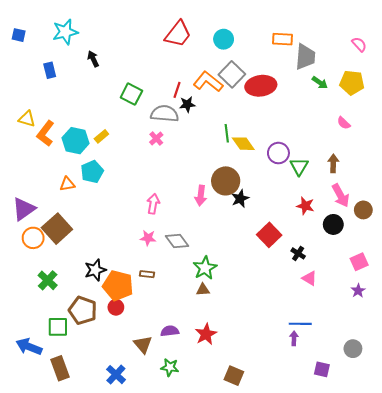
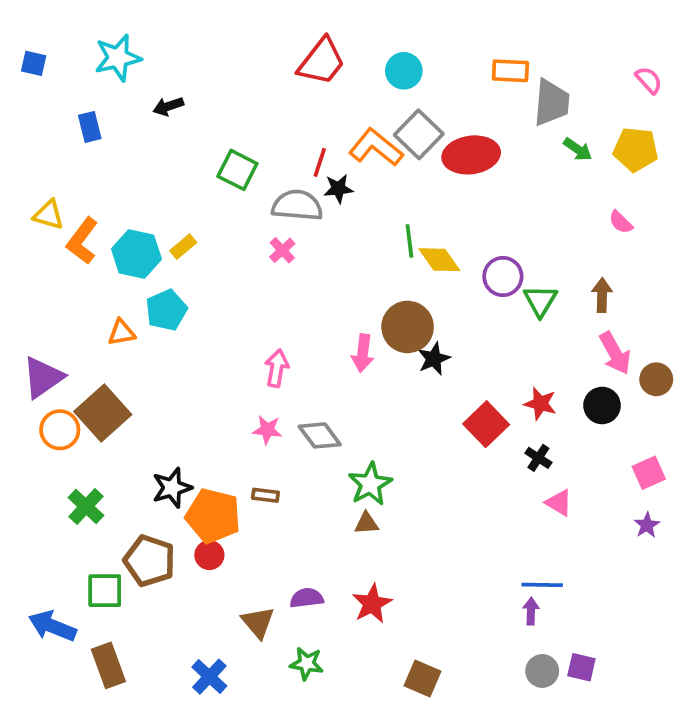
black arrow: (93, 59) -> (168, 106), turned -84
red star: (305, 206) -> (540, 404), moved
gray circle: (353, 349) -> (542, 671), moved

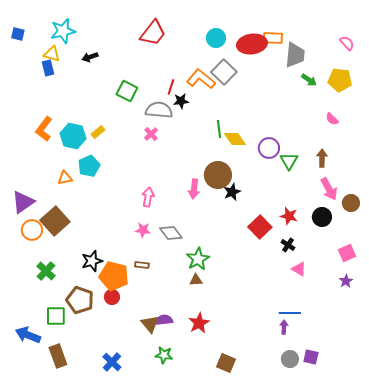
red trapezoid: (322, 61) -> (153, 33), moved
red ellipse: (471, 155) -> (252, 44), moved
yellow triangle: (49, 215) -> (52, 54), moved
brown triangle: (258, 622) -> (150, 324), moved

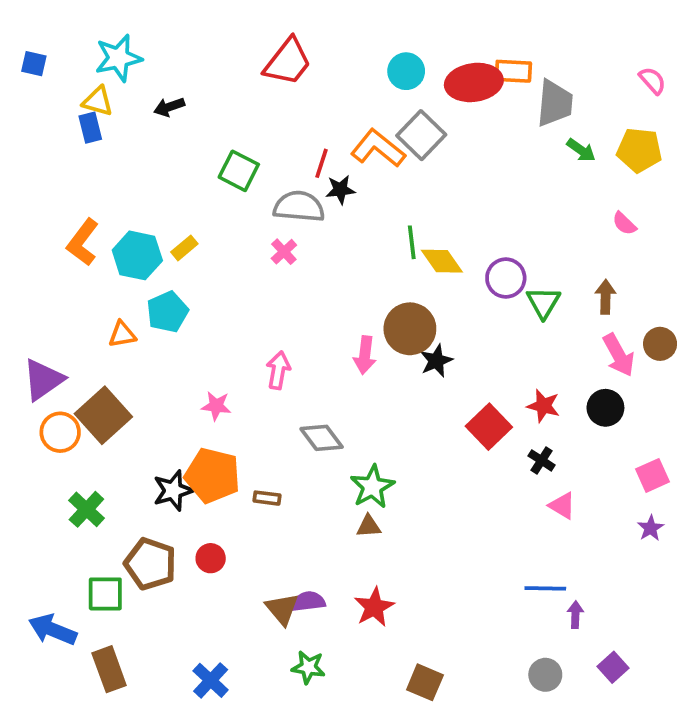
brown circle: (351, 203) -> (660, 344), moved
pink star: (143, 230) -> (216, 406), moved
orange pentagon: (114, 276) -> (212, 475), moved
purple arrow: (284, 327) -> (575, 615), moved
purple square: (311, 357) -> (613, 667), moved, turned 35

